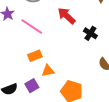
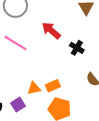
orange rectangle: (35, 56) -> (53, 86), moved

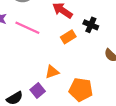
orange rectangle: (53, 86) -> (68, 37), moved

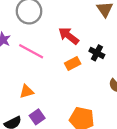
orange triangle: (52, 72) -> (27, 91), moved

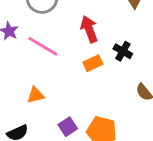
red arrow: (69, 36) -> (89, 29), turned 30
purple square: (37, 117) -> (68, 127), moved

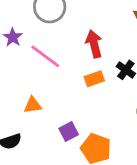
purple square: (68, 127) -> (69, 132), moved

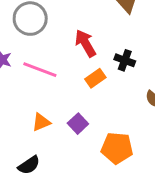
purple square: (69, 132) -> (78, 124), moved

